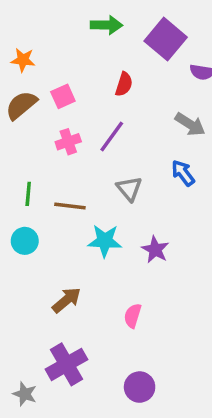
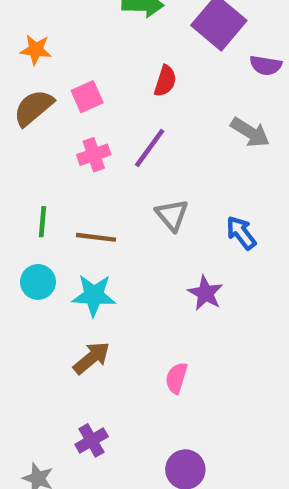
blue arrow: (183, 173) -> (241, 233), moved
cyan star: (105, 241) -> (94, 295), moved
purple cross: (66, 364) -> (92, 440), size x0.6

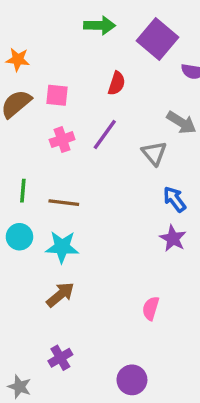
pink square: (87, 97) -> (57, 95), turned 30
gray triangle: (172, 215) -> (154, 153), moved
purple star: (205, 293) -> (173, 238), moved
pink semicircle: (176, 378) -> (151, 308), moved

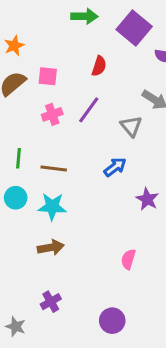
orange star: (18, 59) -> (14, 46), turned -30
blue arrow: (175, 199) -> (115, 167), moved, turned 90
brown arrow: (60, 295) -> (51, 247), turned 30

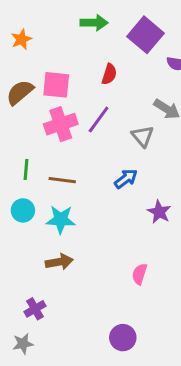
orange star: (14, 46) -> (21, 39), moved
pink square: (48, 76) -> (56, 85), size x1.4
pink cross: (52, 114) -> (61, 124), size x1.5
purple cross: (51, 302) -> (35, 309), moved
gray star: (16, 326) -> (23, 344), turned -30

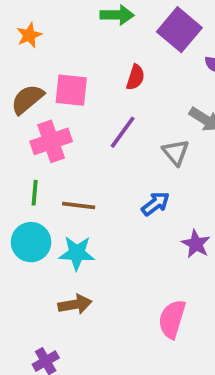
pink cross: (61, 124) -> (51, 141), moved
cyan circle: (23, 210) -> (31, 242), size x1.4
pink semicircle: (139, 274) -> (172, 319), size x1.5

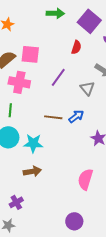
red semicircle: (135, 77) -> (76, 47), moved
pink cross: (51, 141) -> (19, 82), turned 30
brown line: (79, 205) -> (53, 117), moved

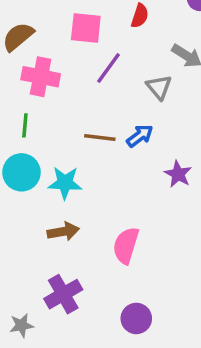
pink square: (30, 54) -> (86, 28), moved
pink semicircle: (85, 179) -> (126, 245), moved
purple cross: (16, 202) -> (63, 294), moved, size x1.5

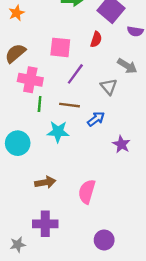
green line: (25, 125) -> (40, 104), moved
brown line: (100, 138) -> (70, 105), moved
cyan star: (65, 183) -> (58, 132), moved
purple cross: (63, 294) -> (45, 224), turned 30
purple circle: (136, 318) -> (104, 240), moved

